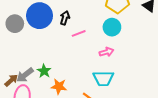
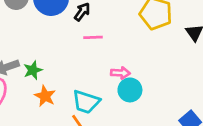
cyan circle: (112, 27) -> (130, 90), moved
cyan trapezoid: (103, 78) -> (86, 102), moved

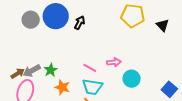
pink line: (93, 37) -> (90, 68), moved, turned 40
cyan circle: (130, 90) -> (132, 79), moved

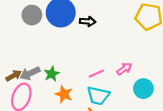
black arrow: (80, 23) -> (88, 21), turned 64
pink arrow: (114, 62) -> (124, 69), turned -32
pink line: (90, 68) -> (96, 74), turned -56

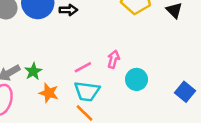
pink arrow: (124, 69) -> (113, 59), turned -35

